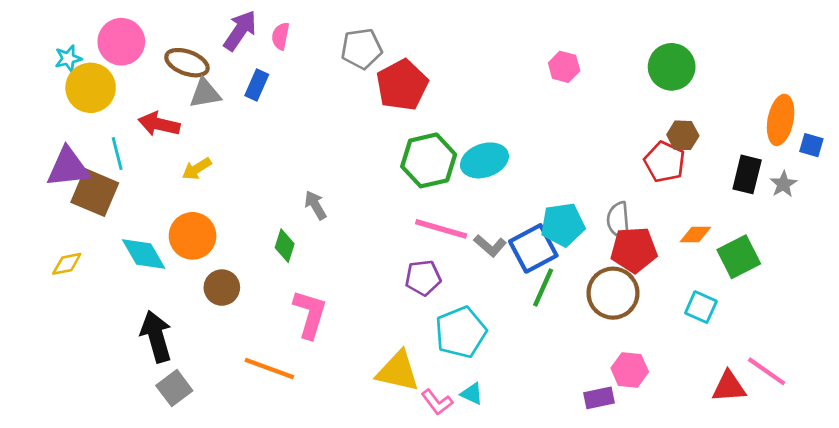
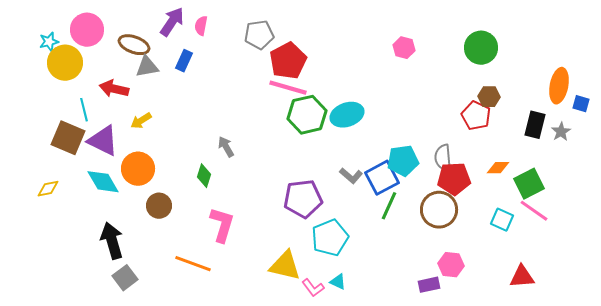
purple triangle: (68, 167) -> (103, 141), moved, turned 32
pink line: (441, 229) -> (288, 88), moved
purple pentagon: (423, 278) -> (303, 199), size x1.5
pink line: (767, 371) -> (534, 211), moved

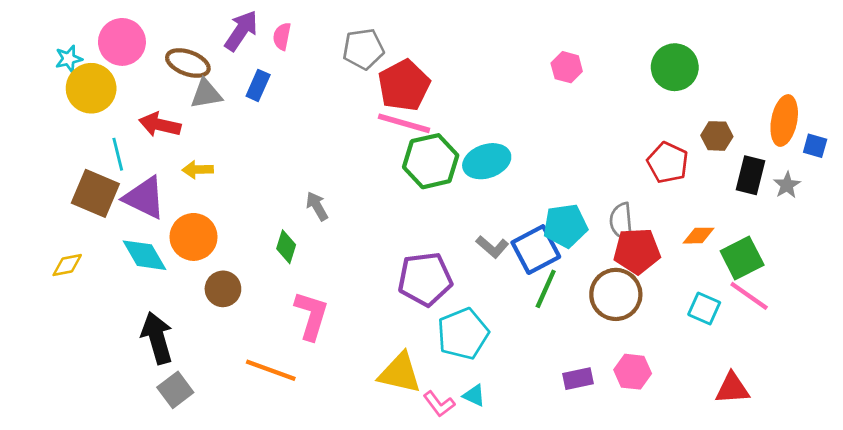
brown hexagon: (489, 97) -> (717, 136), moved
yellow arrow: (141, 121) -> (198, 170), turned 30
purple rectangle: (429, 285) -> (578, 379), moved

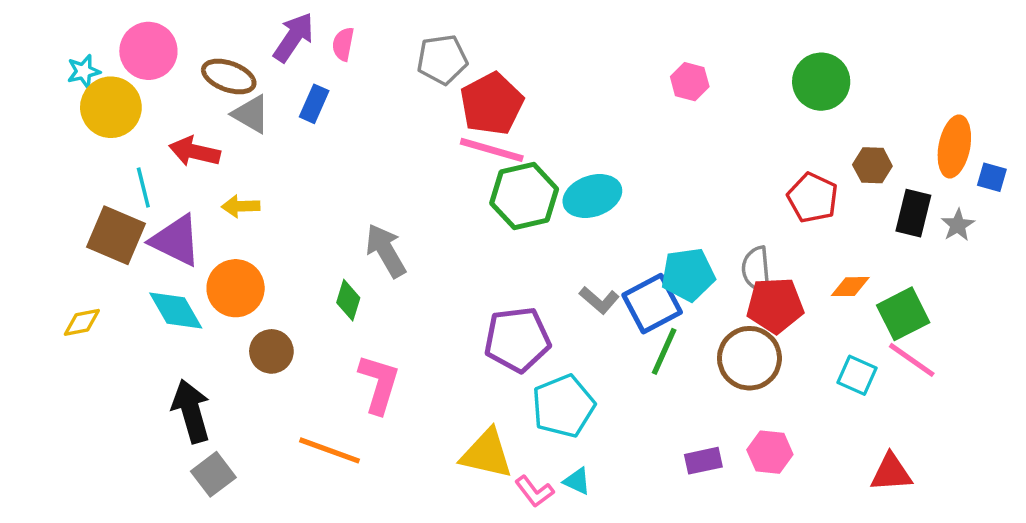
gray triangle: (206, 94) -> (251, 114), turned 40
gray arrow: (317, 206) -> (386, 251), size x1.5

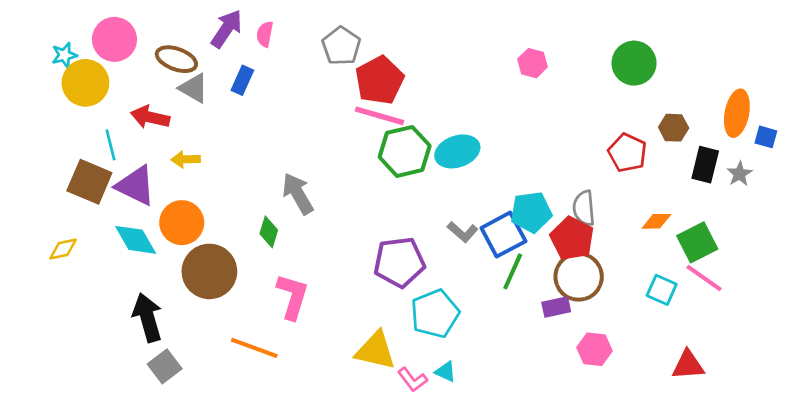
gray pentagon: (442, 59) -> (341, 46), turned -30
red pentagon: (775, 305) -> (572, 238), moved, turned 30
brown circle: (271, 351) -> (209, 271), size x1.6
purple rectangle: (703, 461) -> (556, 307), moved

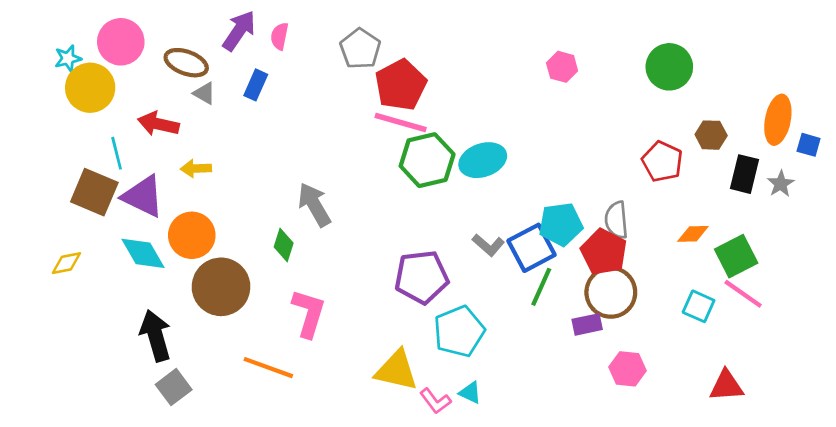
gray triangle: (194, 88) -> (204, 93), size x0.7

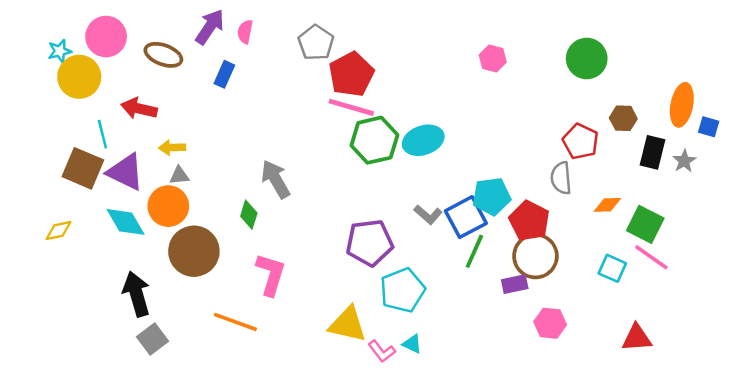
gray triangle: (204, 93) -> (179, 176), moved, turned -35
gray semicircle: (616, 220) -> (561, 178), moved
green square: (736, 256) -> (645, 224), turned -36

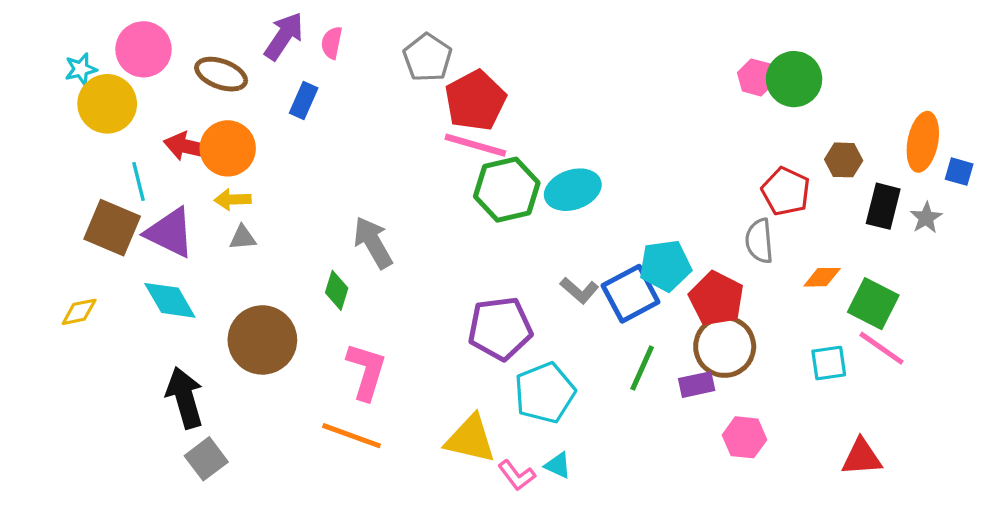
pink hexagon: (493, 58) -> (756, 77), moved
orange circle: (168, 206) -> (228, 148), moved
green line: (474, 251) -> (642, 368), moved
cyan square: (612, 268) -> (829, 363), turned -32
orange line: (235, 322) -> (352, 436), moved

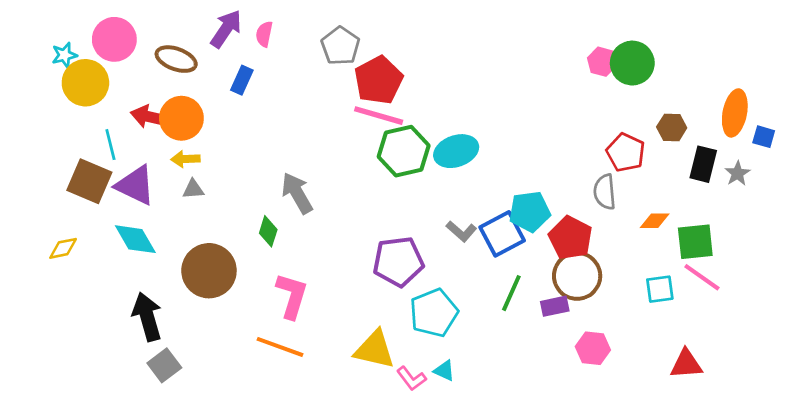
green square: (873, 304) -> (695, 242), turned -33

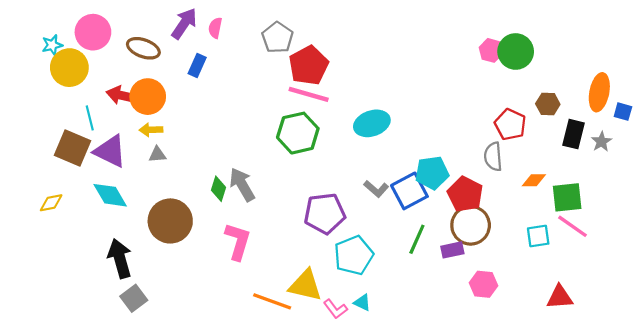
green hexagon: (404, 151) -> (298, 133), moved
gray arrow: (297, 193) -> (242, 185), moved
orange line: (280, 347) -> (272, 301), moved

